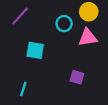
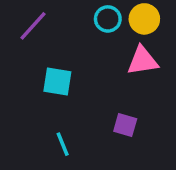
cyan circle: (64, 24) -> (108, 19), moved
cyan line: (23, 89) -> (63, 144), moved, turned -40

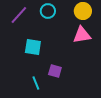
cyan circle: (108, 19) -> (48, 11), moved
purple square: (125, 125) -> (55, 71), moved

